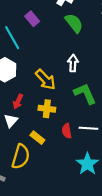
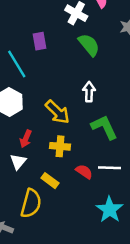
purple rectangle: (32, 19) -> (40, 41), turned 32
red semicircle: (67, 131) -> (84, 172), turned 136

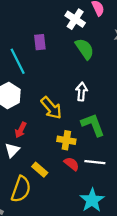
yellow cross: (60, 146) -> (66, 140), moved

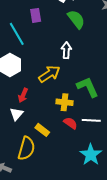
white arrow: (81, 92) -> (66, 50), moved
yellow arrow: (51, 108) -> (49, 74), turned -80

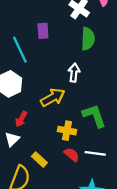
green semicircle: (76, 19) -> (88, 39), turned 36

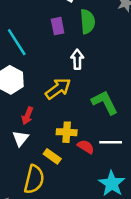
purple rectangle: (43, 31) -> (58, 26), moved
yellow cross: (67, 131) -> (67, 132), moved

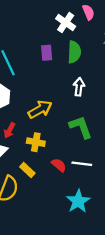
white arrow: (77, 59) -> (79, 87), moved
yellow cross: (67, 132) -> (36, 142), moved

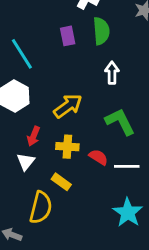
red semicircle: (59, 165) -> (98, 157), moved

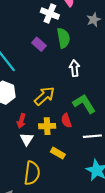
purple rectangle: (68, 36) -> (39, 44), turned -32
red semicircle: (98, 157) -> (66, 121), moved, turned -136
white triangle: (26, 162) -> (27, 139), moved
yellow rectangle: (61, 182) -> (58, 153), moved

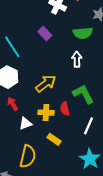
green semicircle: (63, 38) -> (83, 33), moved, turned 90
red arrow: (21, 121) -> (13, 104), moved, turned 128
white line: (92, 136) -> (89, 126), turned -66
white triangle: (27, 139) -> (25, 123), turned 32

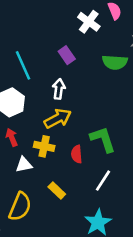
white arrow: (77, 59) -> (59, 89), moved
yellow cross: (46, 113) -> (44, 146), moved

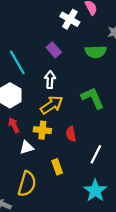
green L-shape: (103, 139) -> (93, 98), moved
yellow rectangle: (57, 190) -> (57, 167), turned 32

